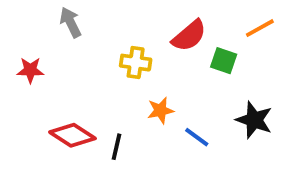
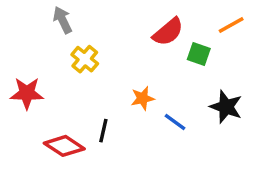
yellow cross: (136, 63) -> (85, 59), moved, turned 32
red star: (30, 70) -> (27, 93), moved, size x1.4
red diamond: (72, 135) -> (64, 146), moved

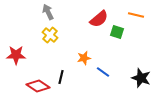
gray arrow: (63, 20) -> (48, 12), moved
orange line: (231, 25) -> (136, 15), turned 42
black star: (226, 107) -> (141, 78), moved

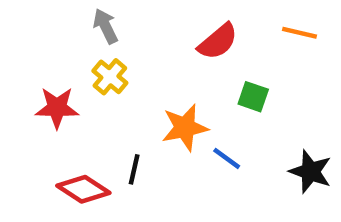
green square: (117, 32) -> (253, 97), moved
red star: (16, 55) -> (57, 108), moved
orange star: (84, 58) -> (185, 128), size x1.5

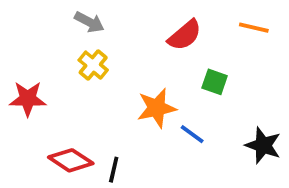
gray arrow: (105, 26) -> (89, 22), turned 144
red star: (57, 108) -> (28, 99), moved
black line: (134, 169) -> (114, 170), moved

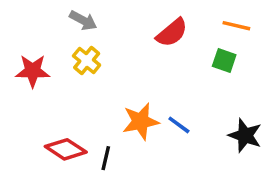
green square: (215, 82) -> (224, 61), moved
red star: (28, 99) -> (33, 71), moved
orange star: (157, 108) -> (141, 121), moved

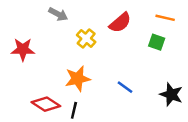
yellow cross: (87, 61) -> (86, 38), moved
orange star: (141, 121) -> (78, 79), moved

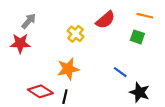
gray arrow: (58, 14) -> (29, 21), moved, turned -77
blue line: (125, 87) -> (120, 72), moved
black star: (171, 94) -> (140, 92), moved

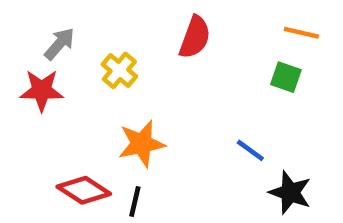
red semicircle: (105, 20) -> (195, 37), moved, turned -30
yellow cross: (76, 34) -> (119, 70), moved

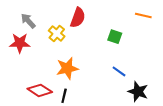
red semicircle: (195, 37) -> (78, 18), moved
gray arrow: (59, 44) -> (28, 21), turned -84
green square: (286, 77) -> (115, 37), moved

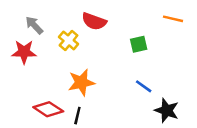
red semicircle: (78, 18) -> (94, 21), turned 90
green square: (115, 37) -> (139, 44), turned -32

